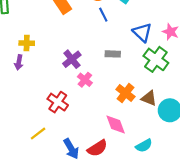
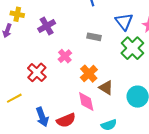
purple cross: (72, 59) -> (47, 26), moved
orange cross: (125, 93) -> (89, 74), moved
brown triangle: (149, 98) -> (106, 88), moved

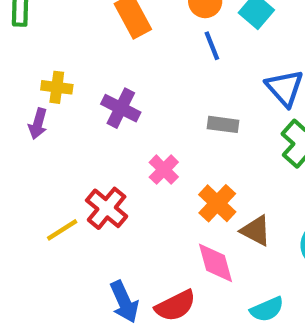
purple cross: (47, 26) -> (121, 108), turned -30
yellow line: (14, 98) -> (62, 230), moved

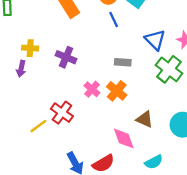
orange cross: (217, 203) -> (117, 91), moved

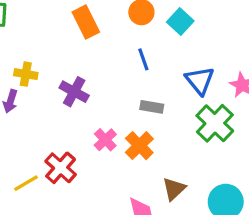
blue line: (114, 20) -> (143, 59), moved
brown triangle: (145, 119) -> (174, 189), turned 48

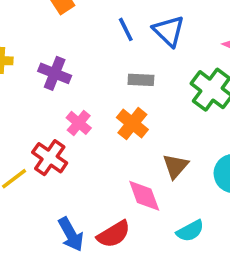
blue triangle: (200, 81) -> (169, 31), moved
pink cross: (105, 140) -> (79, 123), moved

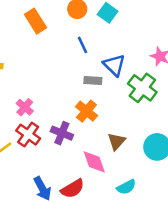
blue triangle: (169, 31) -> (114, 65), moved
purple cross: (55, 73) -> (62, 133), moved
pink cross: (79, 123) -> (25, 107), moved

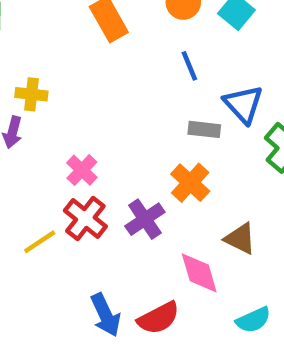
purple cross: (62, 133) -> (145, 219), turned 30
brown triangle: (116, 141) -> (240, 239), turned -48

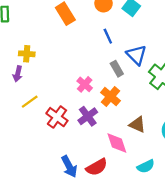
gray rectangle: (204, 129) -> (117, 69), turned 56
pink cross: (82, 170) -> (85, 84), moved
yellow line: (40, 242) -> (30, 102), moved

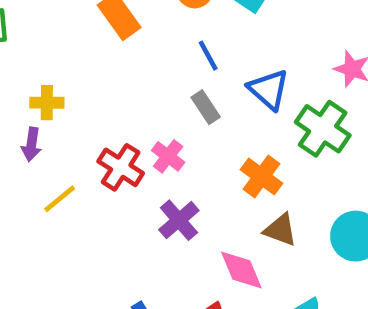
gray rectangle: (117, 69) -> (206, 107), moved
orange cross: (111, 97) -> (262, 176), moved
red cross: (57, 117) -> (121, 167), moved

